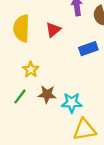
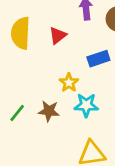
yellow star: (31, 70) -> (69, 83), moved
cyan star: (72, 103) -> (86, 105), moved

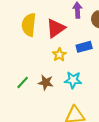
red triangle: (58, 35) -> (56, 28), size x1.5
yellow star: (69, 83) -> (59, 55), moved

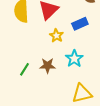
cyan star: (73, 80) -> (74, 59), turned -30

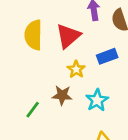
brown star: (47, 66) -> (62, 95), moved

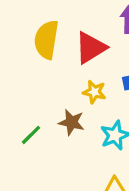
yellow star: (76, 69) -> (94, 92), turned -30

